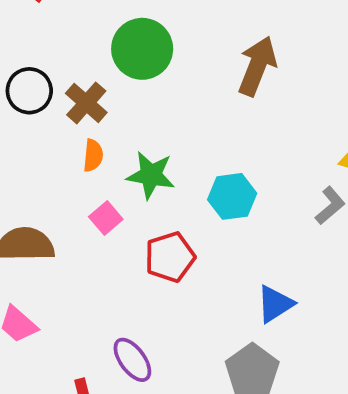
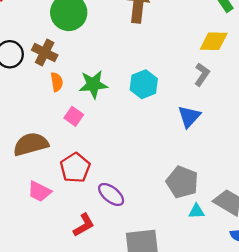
red pentagon: (170, 257) -> (75, 168), moved
blue triangle: (275, 304) -> (189, 117), moved

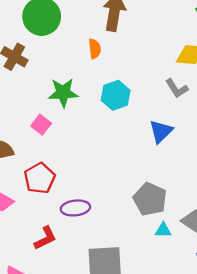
gray L-shape: (202, 74) -> (177, 88), turned 110
orange semicircle: (57, 82) -> (95, 49), moved
purple ellipse: (111, 194) -> (75, 208), turned -48

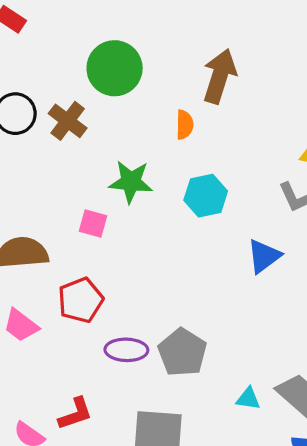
pink square: (41, 125) -> (93, 223), turned -30
gray pentagon: (150, 199) -> (182, 352), moved
red L-shape: (45, 238) -> (75, 414), moved

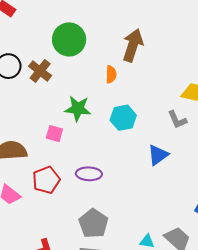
purple ellipse: (126, 350) -> (89, 174), moved
gray pentagon: (182, 352) -> (93, 223), moved

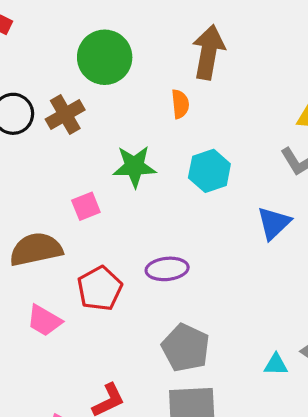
brown cross: (40, 71) -> (65, 114), turned 30
pink square: (54, 134) -> (86, 206), moved, turned -30

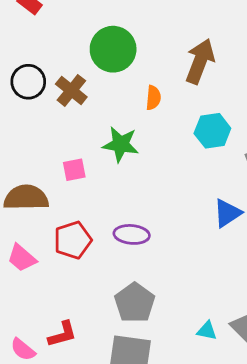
orange semicircle: (180, 104) -> (153, 98), moved
brown cross: (65, 114) -> (71, 90), turned -32
cyan hexagon: (209, 171) -> (212, 131), moved

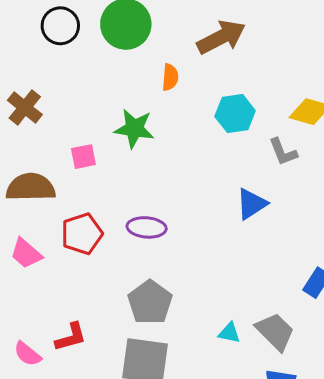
brown arrow: (200, 61) -> (221, 37), turned 42
black circle: (28, 82) -> (60, 26), moved
brown cross: (71, 90) -> (25, 107), moved

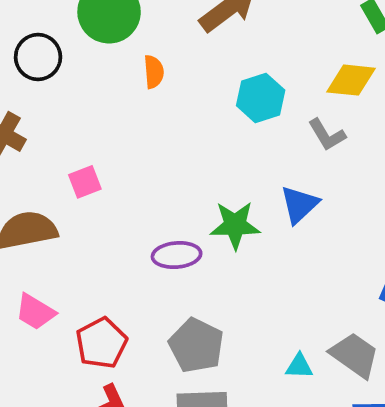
black circle: (60, 26) -> (38, 57), moved
orange semicircle: (170, 77) -> (154, 72), moved
green star: (134, 129) -> (235, 225), moved
red pentagon: (82, 234) -> (101, 343), moved

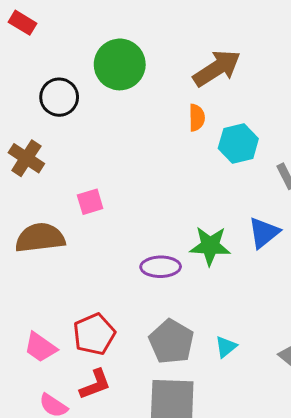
orange semicircle: (154, 72) -> (197, 118), moved
pink trapezoid: (35, 312) -> (40, 347), moved
cyan triangle: (299, 366) -> (226, 347), moved, turned -45

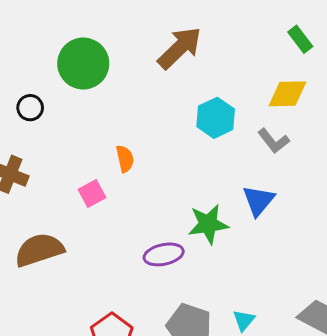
black circle: (59, 97) -> (30, 108), size x0.7
orange semicircle: (197, 118) -> (125, 159), moved
pink square: (90, 202) -> (92, 193), moved

